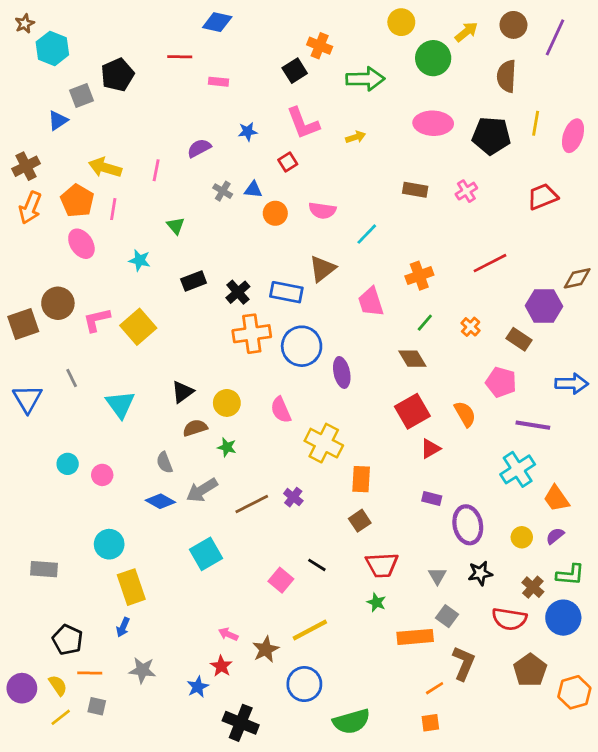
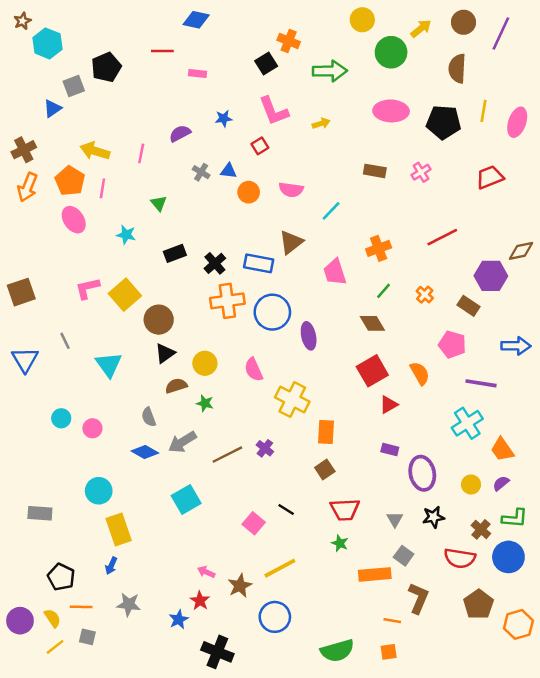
brown circle: (58, 303) -> (159, 320), moved
orange line: (435, 688) -> (392, 621), turned 42
green semicircle: (351, 721) -> (337, 651), moved

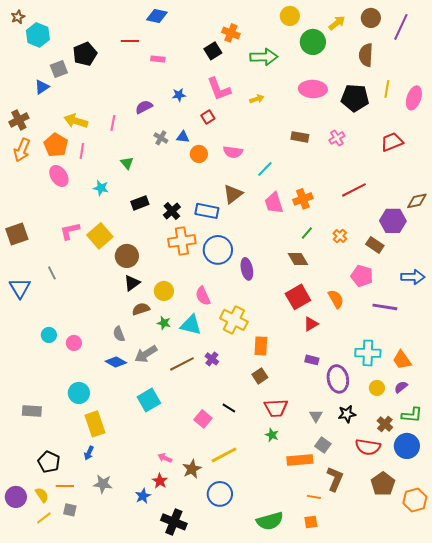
pink trapezoid: (335, 272) -> (274, 203), moved
cyan triangle: (109, 365) -> (191, 325), moved, turned -40
cyan cross: (467, 423) -> (368, 353), moved, turned 35

